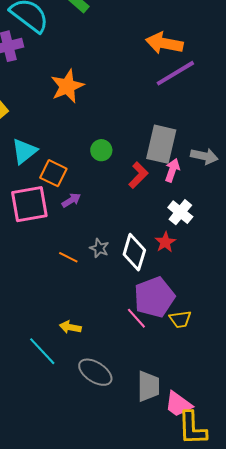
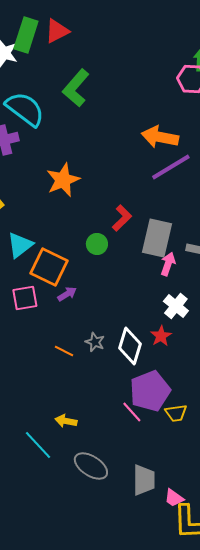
orange square: (53, 173) -> (49, 267), size x1.4
red L-shape: (138, 175) -> (122, 218), moved
pink square: (29, 204) -> (25, 298), size x0.7
pink trapezoid: (178, 404) -> (174, 498), size x0.7

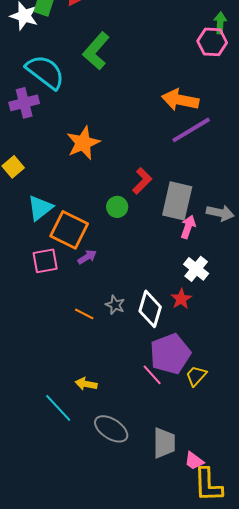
yellow trapezoid: (176, 413) -> (196, 376), turned 140

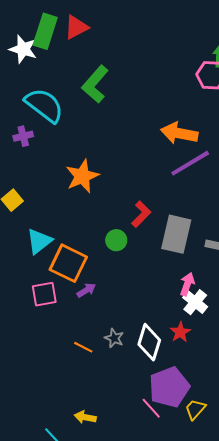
purple cross: (24, 103) -> (23, 136), size x0.7
pink arrow: (188, 227) -> (187, 284), moved

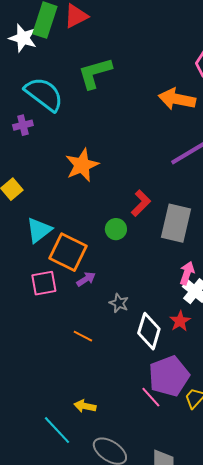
green L-shape: (95, 84) -> (95, 73), turned 33
orange arrow: (179, 133) -> (177, 99), moved
gray star: (114, 338) -> (119, 303), moved

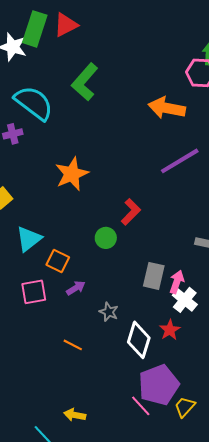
green L-shape: (95, 73) -> (85, 82), turned -33
gray rectangle: (176, 223) -> (154, 276), moved, size x0.7
orange square: (68, 252) -> (58, 261), size x0.6

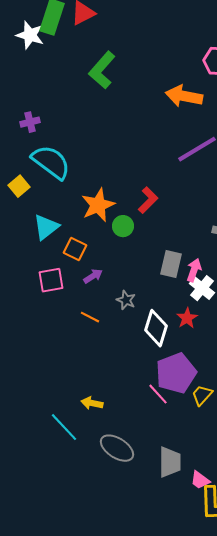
cyan semicircle: (34, 103) -> (51, 162), moved
orange star: (72, 174) -> (98, 205), moved
orange line: (73, 345) -> (90, 317), moved

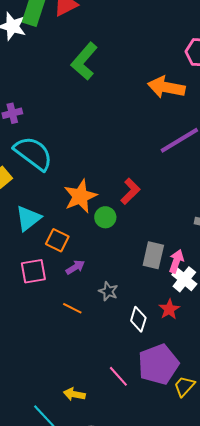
white diamond: (156, 328) -> (138, 319), size x0.7
pink line: (158, 394) -> (118, 376), moved

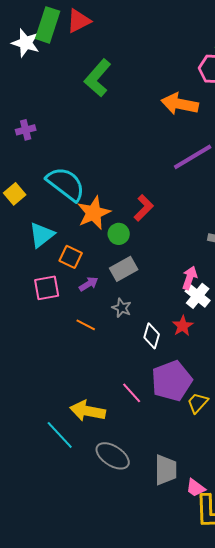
cyan semicircle: (33, 153) -> (66, 184), moved
gray rectangle: (153, 255) -> (124, 269), moved, turned 48
yellow arrow: (74, 394) -> (88, 411), size x1.6

